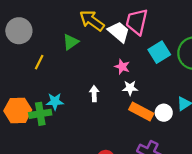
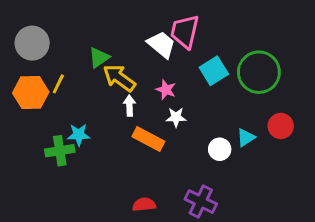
yellow arrow: (92, 21) -> (119, 78), moved
white arrow: (94, 94) -> (130, 106), moved
orange hexagon: (18, 110) -> (31, 93), moved
orange rectangle: (141, 112) -> (148, 139), moved

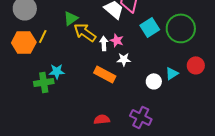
white arrow: (130, 106) -> (104, 43), moved

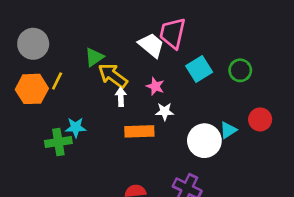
green circle: (181, 28) -> (240, 70), size x0.6
white arrow: (104, 43) -> (121, 97), moved
orange rectangle: (105, 74) -> (139, 131), turned -30
white circle: (154, 81) -> (204, 141), size x1.6

